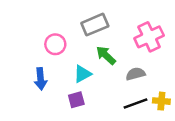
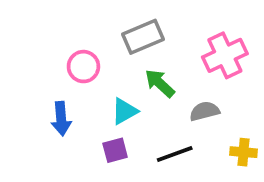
black line: (136, 103) -> (175, 154), moved

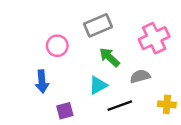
cyan triangle: (124, 111) -> (98, 85), moved
purple square: (115, 150) -> (65, 111), moved

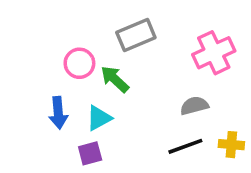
green arrow: (110, 57) -> (115, 79), moved
cyan triangle: (98, 85) -> (99, 118), moved
black line: (120, 106) -> (185, 146), moved

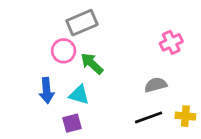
gray rectangle: (136, 35) -> (82, 23), moved
pink cross: (214, 53) -> (171, 42), size x0.7
cyan triangle: (99, 118) -> (79, 95), turned 45

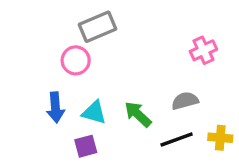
green arrow: (92, 64) -> (138, 114), moved

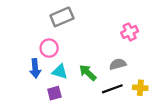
pink circle: (76, 60) -> (49, 48), moved

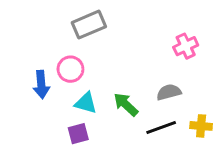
blue arrow: (35, 68) -> (41, 84), moved

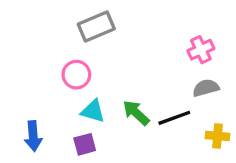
blue arrow: (41, 84) -> (33, 136), moved
gray semicircle: (169, 92) -> (206, 88), moved
black line: (161, 127) -> (174, 118), moved

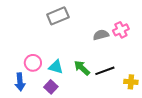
pink circle: (76, 75) -> (33, 63), moved
gray semicircle: (206, 88) -> (101, 35), moved
purple square: (85, 144) -> (51, 87), turned -32

